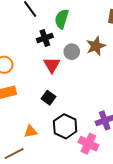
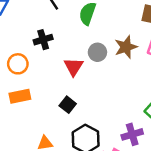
black cross: (45, 38) -> (43, 40), moved

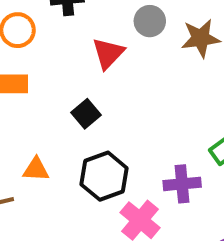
gray circle: (97, 52) -> (150, 21), moved

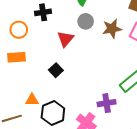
black hexagon: (104, 176) -> (53, 113), moved

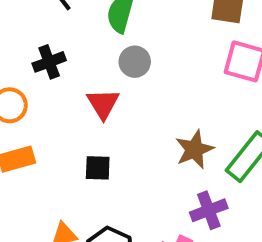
brown star: (112, 29) -> (194, 149), moved
black square: (56, 70) -> (98, 168), turned -32

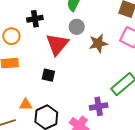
red triangle: (103, 104) -> (57, 44), size x1.4
brown star: (194, 149) -> (98, 43), moved

